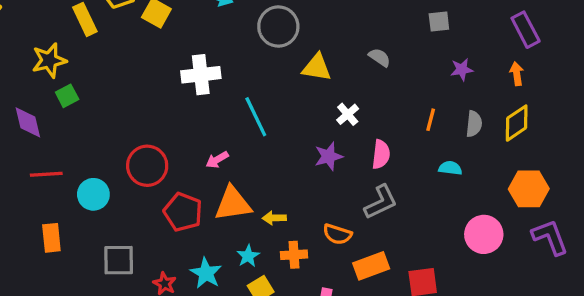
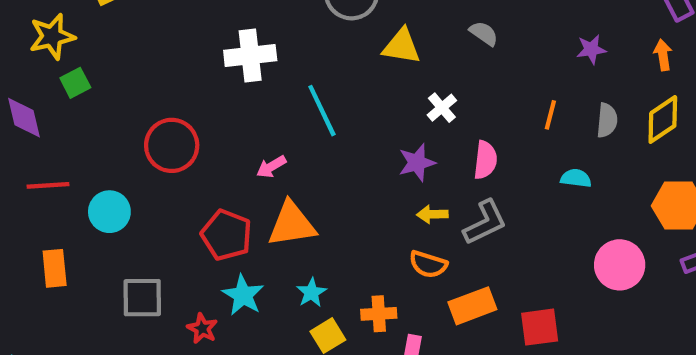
red circle: (147, 166) -> (172, 145), moved
yellow arrow: (274, 218) -> (432, 214), moved
orange cross: (294, 255) -> (379, 314), moved
cyan star: (206, 273) -> (243, 295), moved

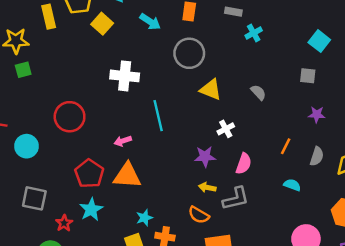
cyan star: (311, 293) -> (144, 218), moved

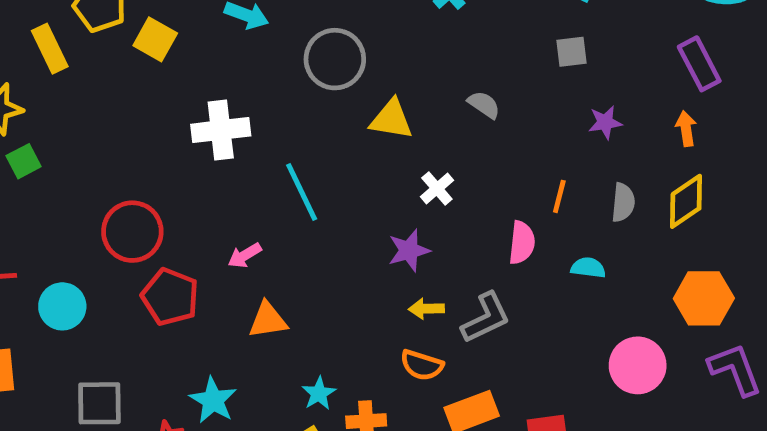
pink semicircle: (244, 164) -> (522, 243), moved
red pentagon: (89, 174) -> (170, 297), moved
orange triangle: (127, 176) -> (268, 320), size x0.7

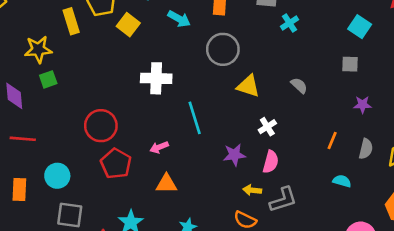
pink semicircle: (522, 243) -> (271, 162), moved
purple star: (409, 250) -> (234, 155), moved
cyan circle: (62, 306) -> (57, 176), moved

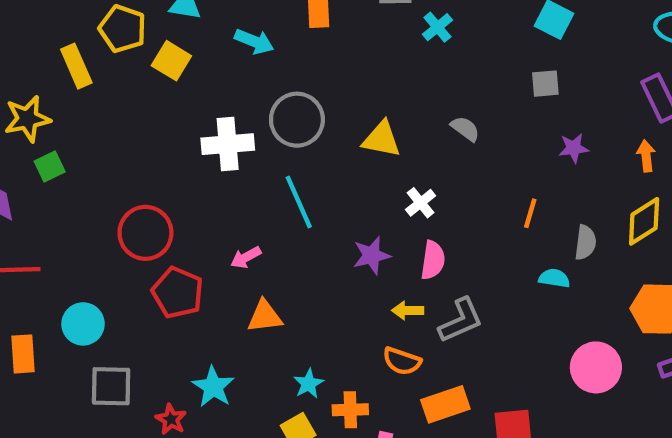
gray circle: (223, 49) -> (297, 120), moved
gray semicircle: (366, 149) -> (585, 242), moved

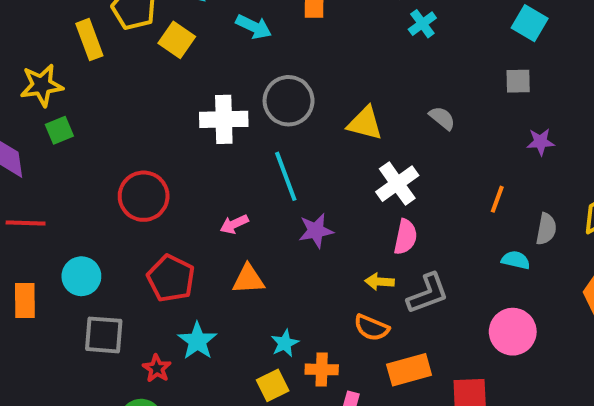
white cross: (421, 203) -> (397, 184), size x1.5
purple star: (372, 255) -> (316, 231), moved
red pentagon: (178, 293) -> (171, 278), moved
pink circle: (596, 367) -> (513, 332), moved

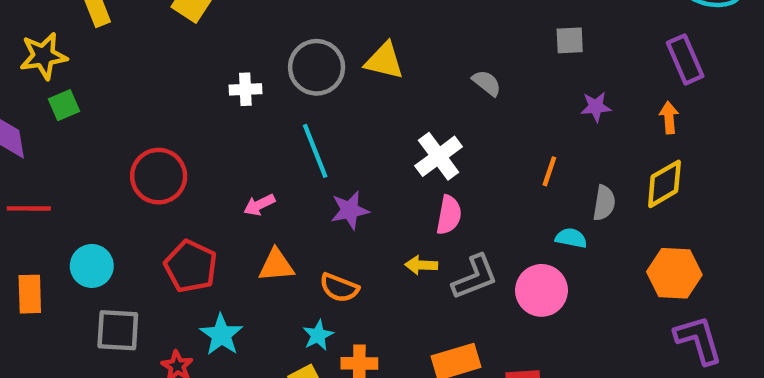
white cross: (224, 119) -> (245, 89), size x0.6
yellow triangle: (365, 123) -> (384, 61), moved
orange semicircle: (372, 328) -> (339, 288), moved
pink circle: (513, 332) -> (541, 290), moved

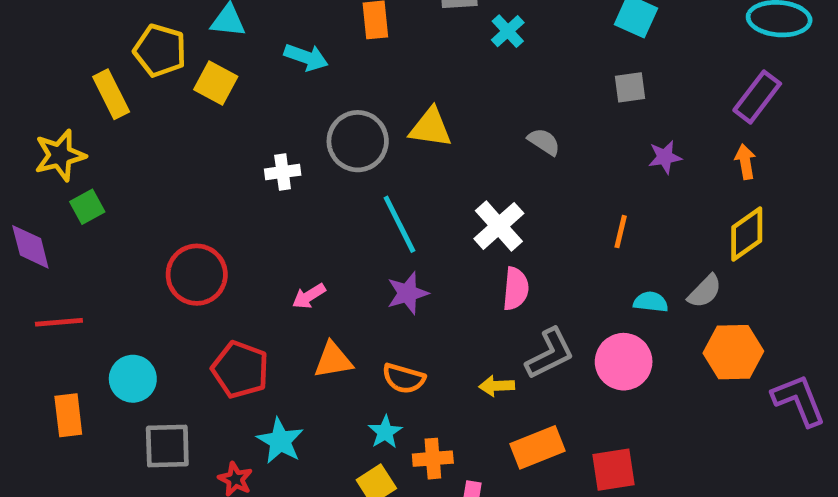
purple rectangle: (685, 59) -> (757, 97), turned 66
cyan line: (315, 151) -> (399, 224), moved
gray semicircle: (604, 203) -> (705, 291), moved, turned 40
yellow arrow: (421, 265) -> (497, 386), moved
orange hexagon: (674, 273) -> (733, 352), moved

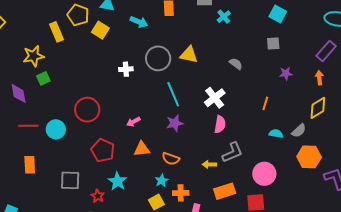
pink circle: (624, 362) -> (264, 174), moved
cyan circle: (133, 379) -> (56, 129), moved

